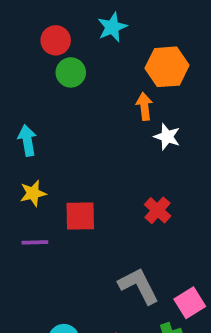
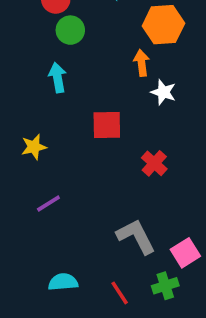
cyan arrow: (27, 140) -> (58, 78), moved
red square: (80, 216) -> (107, 125), moved
purple line: (35, 242) -> (48, 204), moved, turned -30

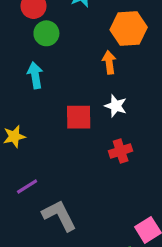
white star: (163, 92) -> (116, 106), moved
red cross: (154, 163) -> (121, 151), turned 30
gray L-shape: (136, 236) -> (59, 215), moved

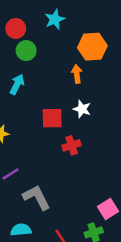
cyan arrow: (35, 75) -> (17, 84), turned 36
red cross: (121, 151) -> (72, 145), moved

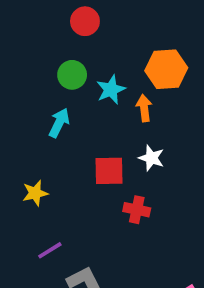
cyan star: (55, 19) -> (111, 90), moved
red circle: (16, 28) -> (85, 21), moved
red cross: (72, 145) -> (137, 210), turned 30

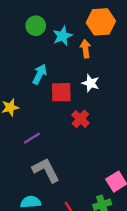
cyan arrow: (59, 123) -> (40, 74), moved
red cross: (137, 210) -> (80, 119), turned 30
purple line: (50, 250) -> (32, 138), moved

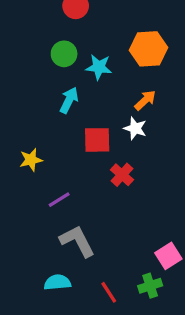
cyan star: (63, 36) -> (99, 67), turned 30
orange arrow: (86, 49) -> (145, 100), moved, turned 54
cyan arrow: (40, 74) -> (69, 100), moved

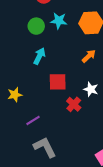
cyan star: (99, 67) -> (59, 21), moved
white star: (135, 128) -> (91, 89), moved

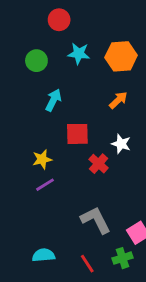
green circle: (36, 26) -> (36, 61), moved
yellow star: (15, 95) -> (42, 159), moved
gray L-shape: (45, 147) -> (96, 220), moved

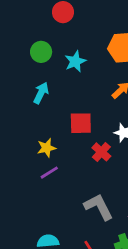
cyan star: (79, 54) -> (75, 61), moved, turned -30
cyan arrow: (53, 100) -> (41, 93), moved

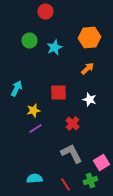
cyan arrow: (41, 93) -> (16, 88), moved
red cross: (101, 152) -> (72, 124), moved

